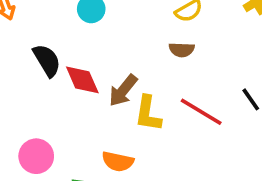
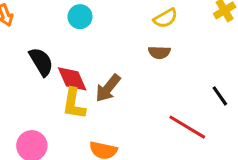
red line: (201, 112) -> (187, 127), moved
yellow L-shape: (148, 114) -> (74, 104), moved

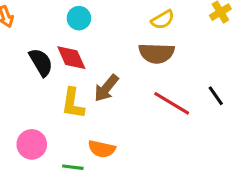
brown semicircle: (159, 52) -> (157, 53), size x1.6
red diamond: (72, 79) -> (71, 58), moved
red line: (187, 127) -> (172, 103), moved

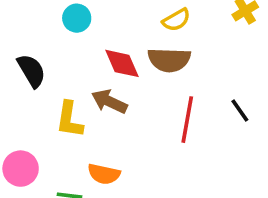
red diamond: (71, 58) -> (122, 63), moved
brown arrow: (106, 88) -> (109, 101), turned 76
red line: (172, 103) -> (187, 120), turned 69

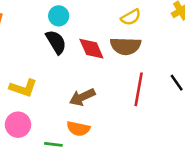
black semicircle: (31, 71) -> (56, 42), moved
brown arrow: (109, 101) -> (82, 97), moved, turned -50
yellow L-shape: (69, 120) -> (23, 88), moved, turned -80

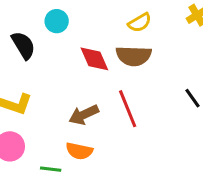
black semicircle: (56, 42) -> (23, 45), moved
red line: (139, 89) -> (128, 109), moved, turned -32

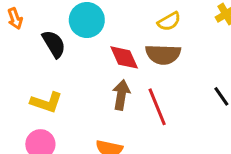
cyan circle: (57, 21) -> (87, 20), size x1.5
brown arrow: (84, 115) -> (121, 95), moved, turned 124

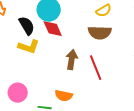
red diamond: (124, 57) -> (53, 29), moved
yellow L-shape: (46, 102) -> (29, 47), moved

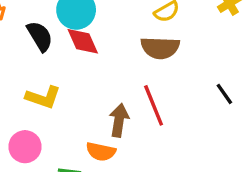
yellow L-shape: (29, 47) -> (43, 97), moved
brown arrow: (72, 60) -> (119, 120), moved

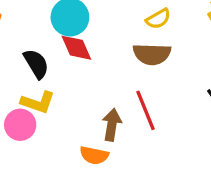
black semicircle: (40, 36) -> (36, 64), moved
pink circle: (25, 147) -> (20, 125), moved

